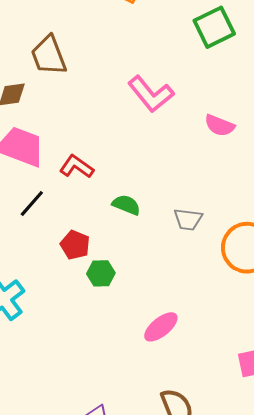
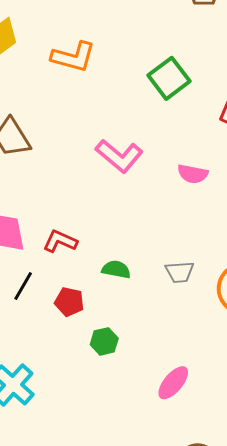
red pentagon: (75, 245) -> (69, 302), moved

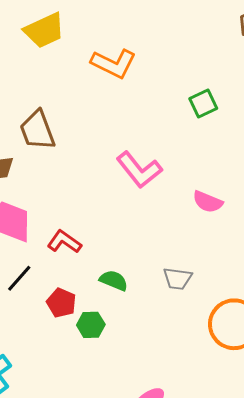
green square: (169, 78) -> (203, 103), size x0.7
gray trapezoid: (180, 272) -> (177, 279), moved
green hexagon: (104, 341) -> (91, 325), moved

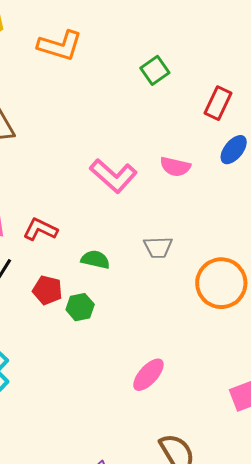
pink L-shape: (139, 170) -> (113, 176), moved

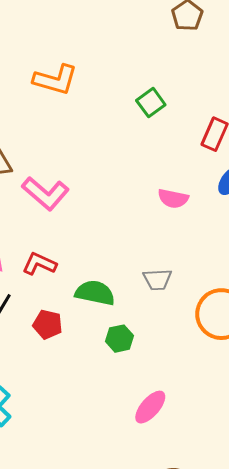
pink L-shape: (113, 176) -> (46, 193), moved
green semicircle: (95, 260) -> (95, 293), size x1.4
green hexagon: (80, 307) -> (120, 339), moved

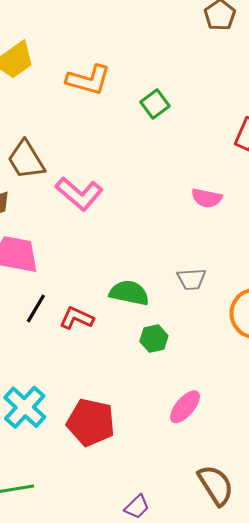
green square: (151, 103) -> (155, 104), moved
red L-shape: (39, 264) -> (77, 318), moved
red pentagon: (48, 324) -> (91, 422), moved, size x1.6

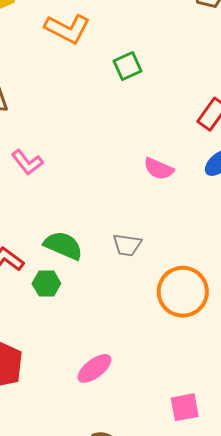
pink L-shape: (79, 194) -> (27, 162), moved, size x0.7
green hexagon: (154, 338) -> (46, 283), moved

